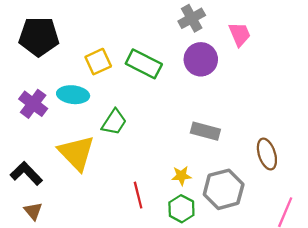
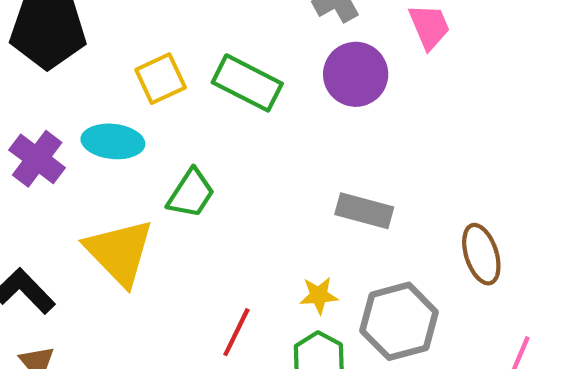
red line: (138, 195) -> (236, 332), turned 40

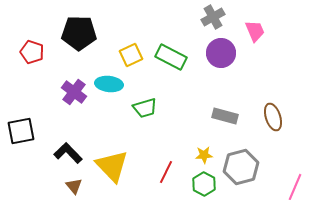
green trapezoid: (191, 193) -> (145, 108), turned 40
yellow triangle: (119, 252) -> (112, 166), moved
brown ellipse: (481, 254) -> (273, 117), moved

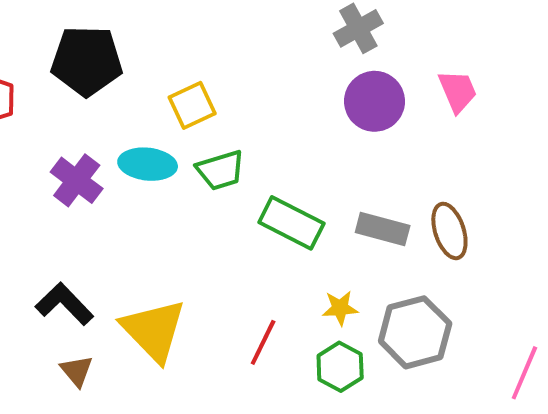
pink trapezoid: (255, 31) -> (458, 91), moved
green rectangle: (171, 57) -> (291, 223), moved
green trapezoid: (145, 108) -> (221, 170), moved
brown ellipse: (273, 117) -> (449, 231), moved

